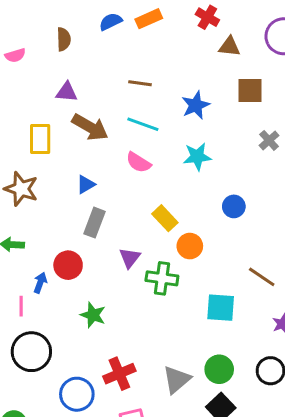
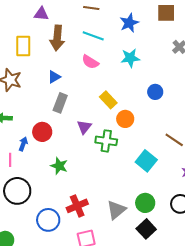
brown arrow: (90, 127) -> (57, 38), turned 65
cyan square: (221, 308) -> (146, 161), turned 35

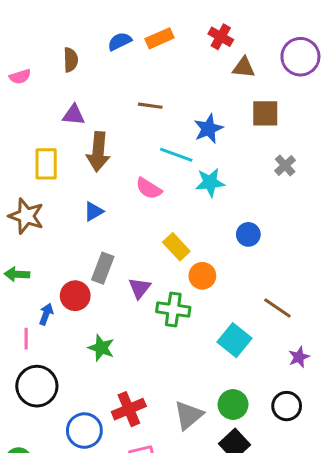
cyan line: (93, 36) -> (176, 155), moved
gray rectangle: (60, 103) -> (103, 268), moved

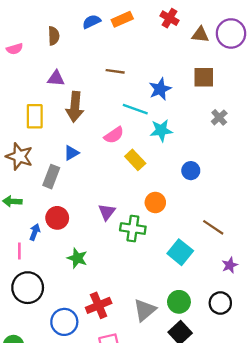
brown triangle: (244, 67) -> (200, 35), moved
pink semicircle: (149, 188) -> (114, 135), turned -66
yellow rectangle: (176, 247) -> (135, 160), moved
gray rectangle: (103, 268) -> (51, 177), moved

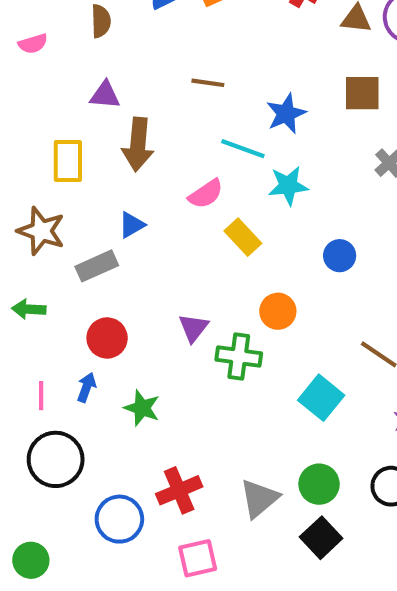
gray rectangle: (51, 177) -> (97, 266), turned 45
blue arrow: (35, 232) -> (86, 387), moved

